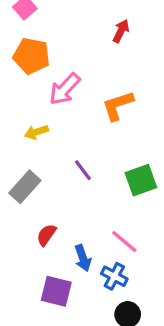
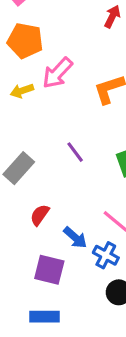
yellow arrow: (36, 132) -> (22, 91), moved
blue arrow: (83, 258) -> (75, 238), turned -30

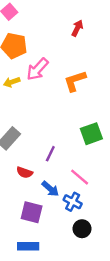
purple line: (75, 152) -> (50, 154), moved, turned 63
red semicircle: (40, 215) -> (25, 172), turned -105

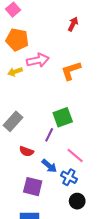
pink arrow: (37, 69) -> (38, 60), turned -145
green square: (91, 134) -> (63, 117), moved

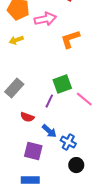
pink arrow: (38, 60) -> (45, 19), moved
pink line: (75, 156) -> (84, 99), moved

